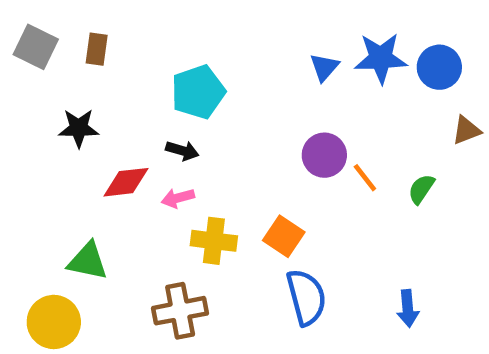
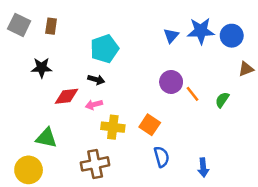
blue semicircle: (306, 297) -> (162, 157), size x0.7
blue arrow: (408, 308) -> (203, 168), moved

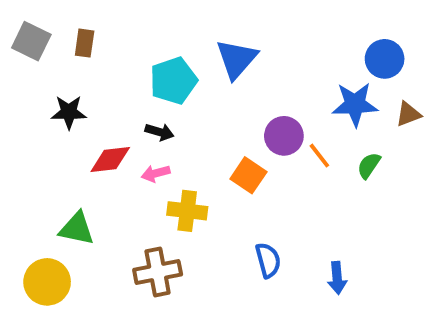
blue star: (201, 31) -> (355, 104), moved
blue triangle: (171, 36) -> (237, 59), moved, size x1.6
orange square: (150, 125) -> (248, 175), moved

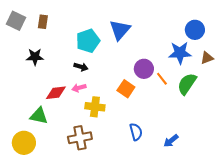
red diamond: (110, 160) -> (56, 93), moved
green semicircle: (369, 165) -> (187, 84), size x1.6
blue arrow: (337, 278) -> (171, 141), turned 56

